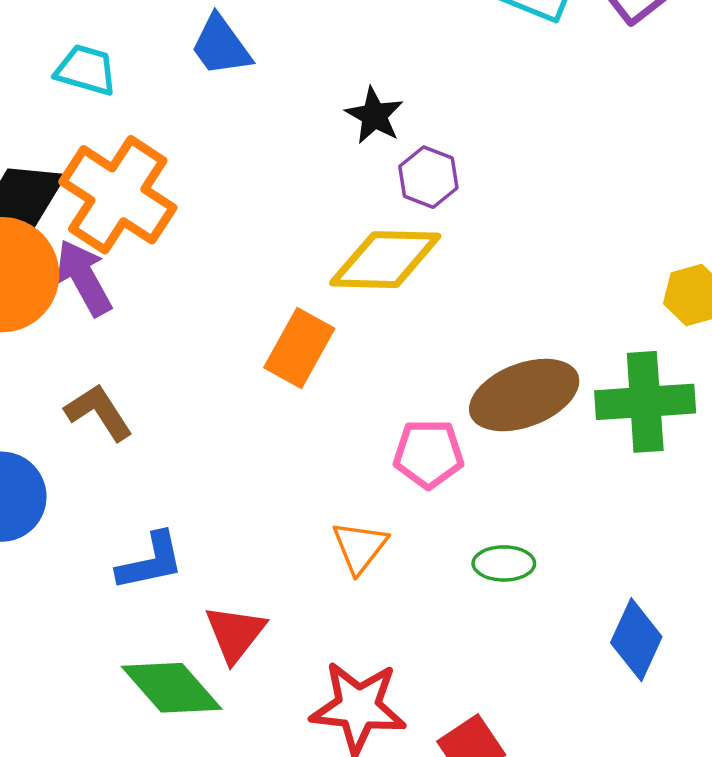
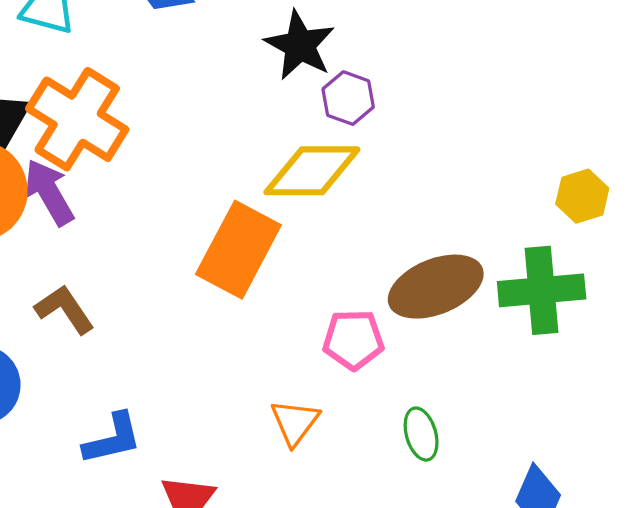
black star: (374, 116) -> (300, 45), size x1.4
orange rectangle: (299, 348) -> (238, 250), size x1.4
green ellipse: (504, 563) -> (421, 434), turned 75

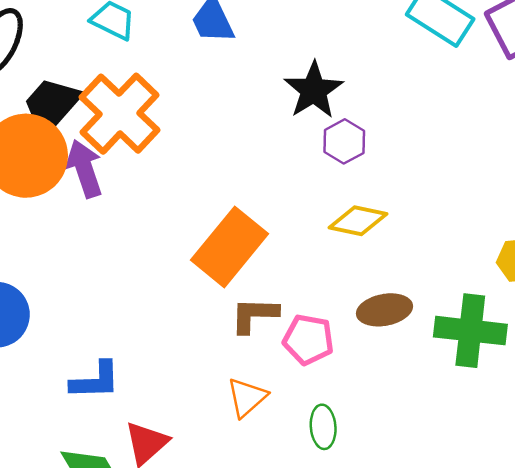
yellow diamond: (312, 171) -> (358, 221), moved, size x0.7
brown ellipse: (436, 287) -> (384, 310), size x0.7
brown L-shape: (65, 309) -> (254, 315), moved, turned -66
green ellipse: (421, 434) -> (323, 427), moved

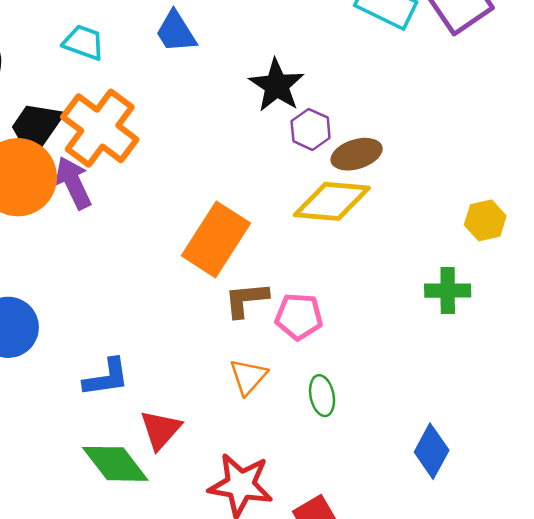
yellow diamond: (358, 221) -> (332, 201), size x1.4
brown ellipse: (384, 310) -> (357, 154), moved
green cross: (470, 331) -> (448, 291), size x0.7

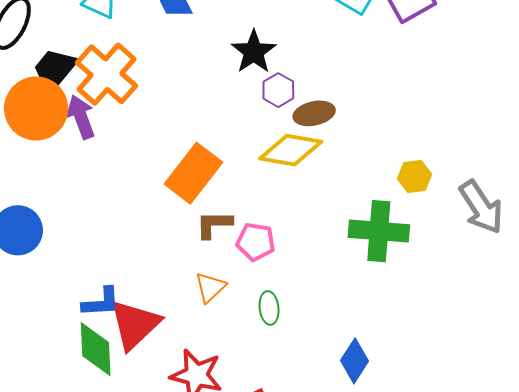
green cross: (448, 291) -> (379, 231), size x1.6
blue L-shape: (106, 378) -> (101, 302), moved
red triangle: (160, 430) -> (135, 325), size x1.5
green diamond: (115, 464) -> (96, 349), turned 30

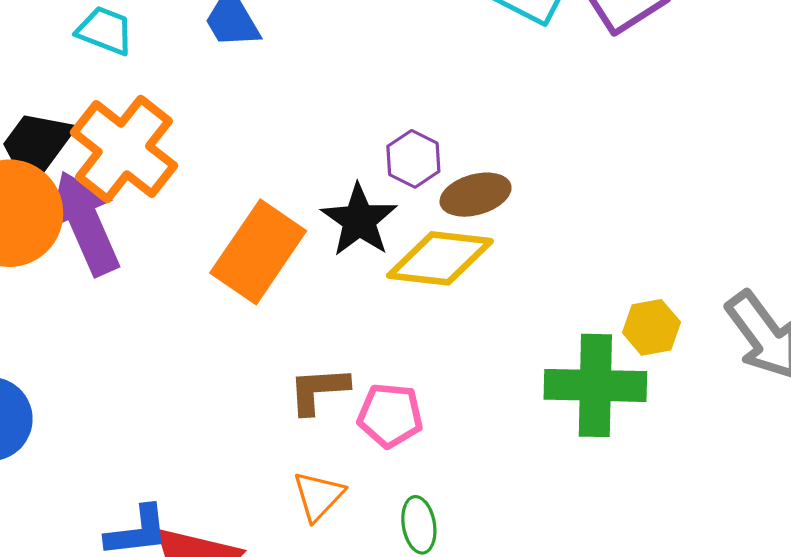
black star: (254, 52) -> (359, 220), moved
purple arrow: (81, 117) -> (85, 223), size x1.4
orange rectangle: (193, 173) -> (258, 252), moved
yellow hexagon: (414, 176) -> (651, 327), moved

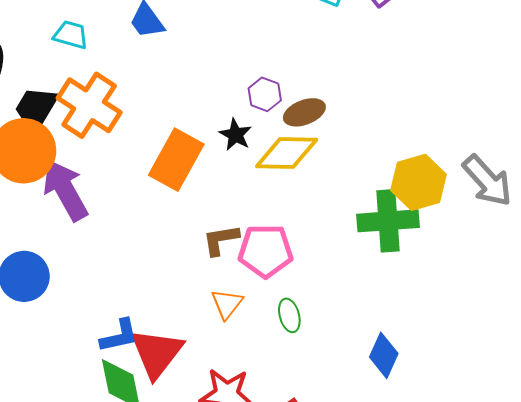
black star: (359, 220) -> (235, 135), size x0.7
purple arrow: (85, 223) -> (65, 190), moved
yellow hexagon: (651, 327) -> (419, 182), size x1.6
pink pentagon: (390, 415) -> (266, 251), size x1.4

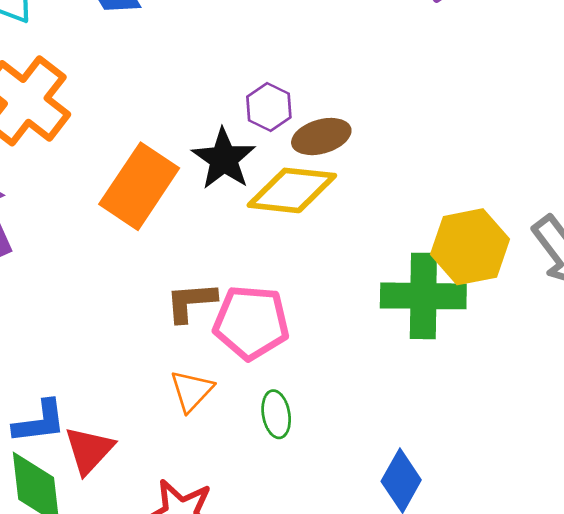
black star: (235, 135) -> (224, 159), size x1.4
red triangle: (157, 353) -> (89, 450), size x0.7

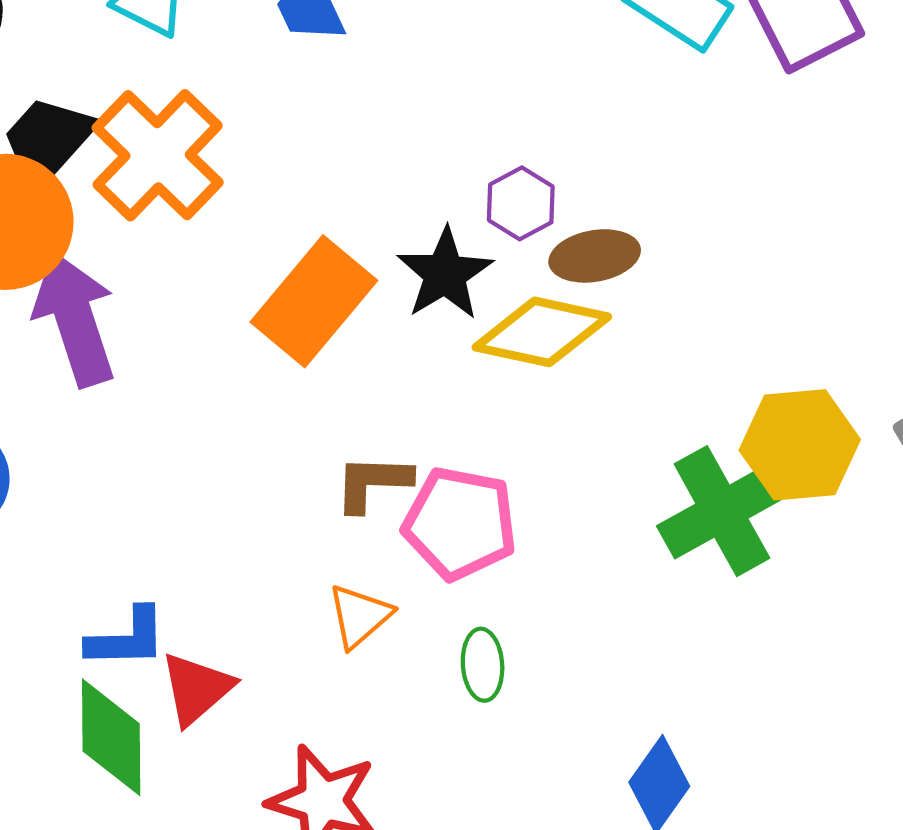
green cross: (423, 296) -> (722, 511), turned -36

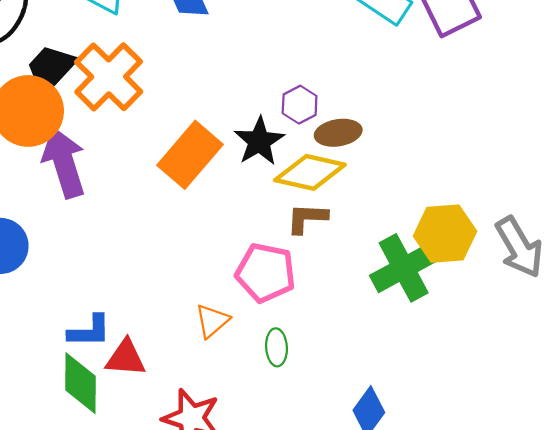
brown L-shape: (373, 483) -> (307, 218), moved
red triangle: (197, 688) -> (126, 358), turned 45

